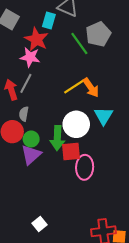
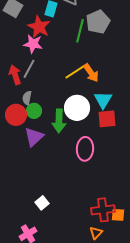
green line: (79, 44) -> (80, 31), turned 50
green circle: (31, 139) -> (34, 111), moved
red square: (71, 152) -> (107, 119), moved

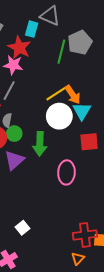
cyan triangle: (103, 100) -> (82, 111), moved
white circle: (77, 108) -> (59, 116), moved

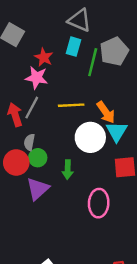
cyan rectangle: (32, 29) -> (74, 47), moved
red star: (19, 48) -> (44, 57), size x0.7
yellow line: (56, 94) -> (71, 105), moved, turned 30
green arrow: (40, 144) -> (68, 170), size x0.7

